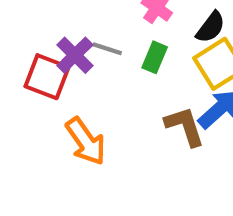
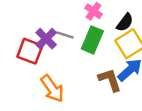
green rectangle: (155, 57) -> (92, 40), size x1.5

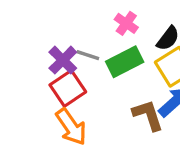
green rectangle: (92, 40) -> (125, 62), turned 40
red square: (30, 51) -> (68, 88), moved, turned 35

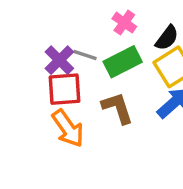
red square: (68, 88) -> (65, 89), turned 30
brown L-shape: (148, 115) -> (117, 108), moved

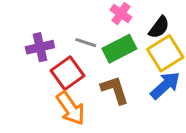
purple cross: (59, 60) -> (40, 47), moved, turned 32
red square: (65, 89) -> (67, 73), turned -32

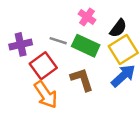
green rectangle: (119, 49) -> (86, 46), turned 52

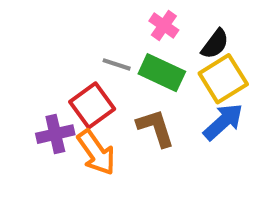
purple cross: (21, 44) -> (55, 134), moved

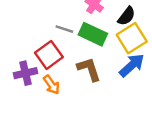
orange arrow: (96, 152) -> (51, 85), size x0.7

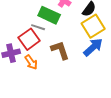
gray line: (64, 29) -> (38, 27), moved
green rectangle: (93, 34) -> (49, 15), moved

